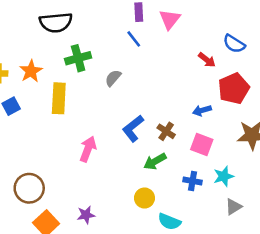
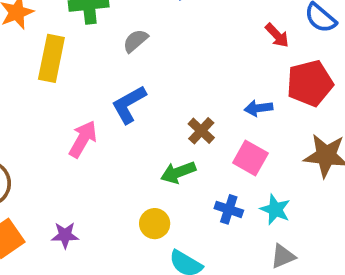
blue L-shape: (133, 128) -> (129, 104), moved
cyan star: (224, 176) -> (275, 210), turned 30

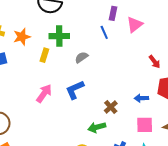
yellow rectangle: (51, 58) -> (44, 55), moved, size x0.6
pink arrow: (83, 139) -> (44, 93), moved
pink square: (250, 158) -> (145, 125), moved, turned -36

